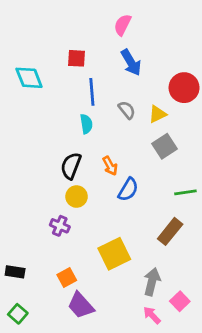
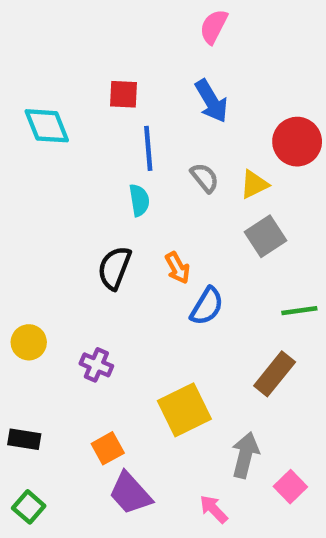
pink semicircle: (123, 25) -> (214, 27), moved
yellow circle: (77, 197) -> (29, 342), moved
pink arrow: (152, 315) -> (214, 509), moved

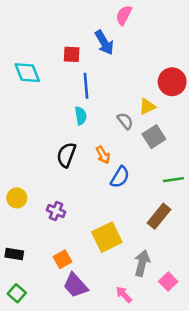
blue arrow: (211, 101) -> (104, 43), moved
gray semicircle: (205, 178) -> (125, 121), moved

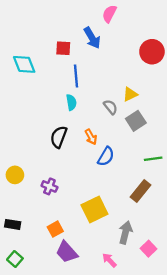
red circle: (172, 82) -> (152, 52), moved

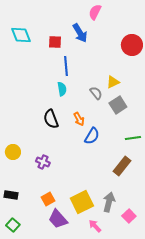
cyan diamond: (24, 64) -> (21, 35), moved
black semicircle: (59, 137) -> (51, 119), turned -42
yellow square: (94, 209) -> (82, 202), moved

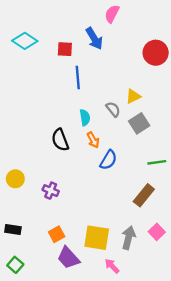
cyan diamond: (21, 35) -> (25, 41), turned -35
cyan semicircle: (62, 89) -> (85, 118), moved
yellow square: (82, 202) -> (97, 238), turned 35
pink square: (129, 216) -> (157, 232), moved

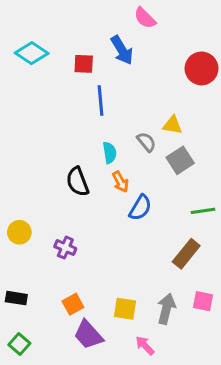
pink semicircle: (112, 14) -> (145, 18), turned -72
yellow triangle: (133, 96) -> (172, 125), turned 35
pink square: (157, 232) -> (203, 301), turned -35
yellow square: (97, 238) -> (125, 309), size x0.7

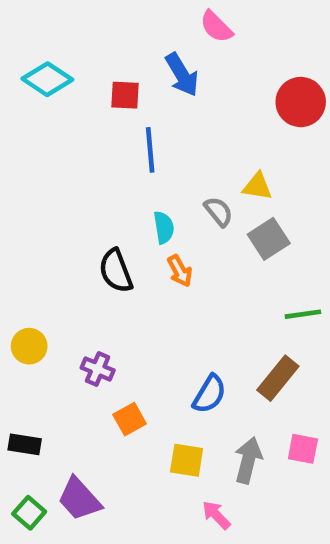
blue semicircle: (140, 208) -> (209, 394), moved
orange square: (73, 304) -> (130, 419), moved
purple trapezoid: (88, 335) -> (79, 499), moved

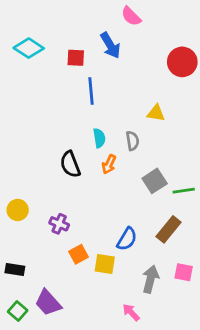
gray semicircle: (219, 212) -> (132, 141), moved, turned 30
gray square: (269, 239) -> (155, 181), moved
orange arrow: (180, 271) -> (109, 164), turned 54
yellow square: (187, 460) -> (105, 264), moved

